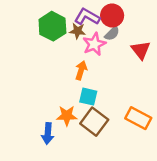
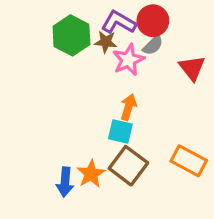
orange arrow: (81, 70) -> (128, 107), moved
orange star: (67, 116) -> (91, 174), moved, turned -30

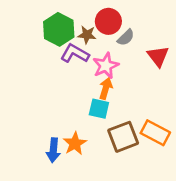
red circle: (153, 21) -> (108, 21), moved
purple L-shape: (119, 22) -> (75, 54), moved
pink star: (128, 60) -> (106, 66), moved
brown square: (128, 166) -> (123, 137), moved, turned 32

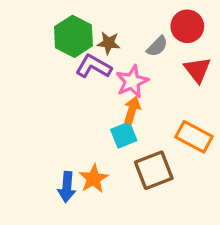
red circle: (108, 21) -> (187, 26), moved
cyan square: (99, 109) -> (124, 135), turned -35
orange rectangle: (155, 133) -> (194, 137), moved

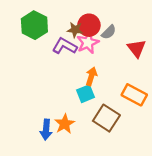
red circle: (187, 26) -> (89, 25), moved
green hexagon: (73, 36) -> (34, 25), moved
pink star: (132, 82) -> (88, 43), moved
brown square: (154, 170) -> (106, 118), turned -36

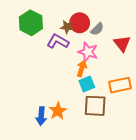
pink star: (88, 43) -> (88, 52), moved, turned -30
cyan square: (85, 94) -> (87, 84), moved
orange rectangle: (134, 95) -> (120, 85), turned -40
brown square: (106, 118) -> (95, 106), turned -30

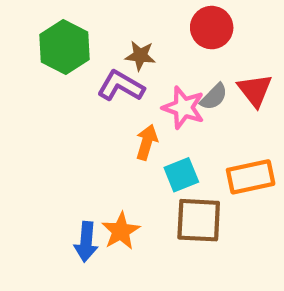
red circle: (80, 23) -> (212, 28), moved
gray semicircle: (97, 29) -> (214, 97), moved
orange arrow: (82, 68) -> (147, 142), moved

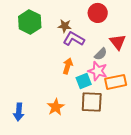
purple L-shape: (121, 86) -> (74, 39), moved
gray semicircle: (214, 97) -> (101, 54), moved
pink star: (184, 108) -> (98, 71), moved
blue arrow: (86, 242) -> (19, 112), moved

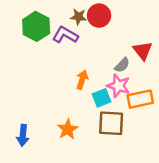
red circle: (98, 13) -> (99, 16), moved
brown star: (65, 26) -> (79, 17), moved
purple L-shape: (74, 39) -> (65, 35), moved

